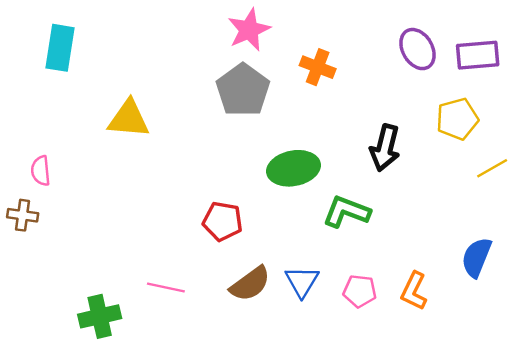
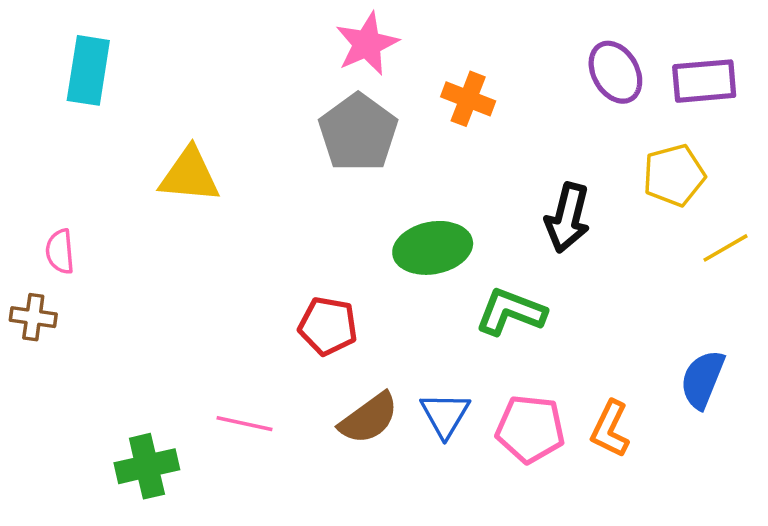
pink pentagon: (360, 291) -> (530, 429), size x1.4

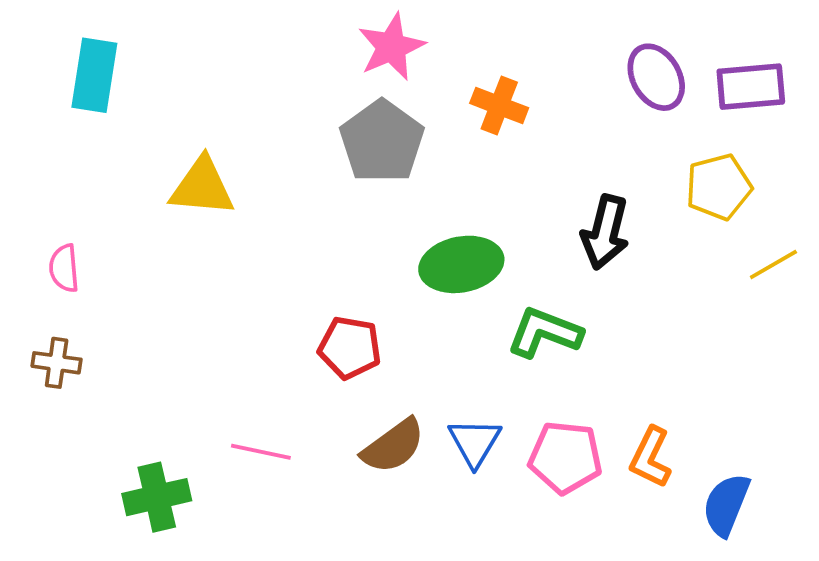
brown cross: (33, 317) -> (57, 363), moved
blue semicircle: (702, 379) -> (726, 505), moved

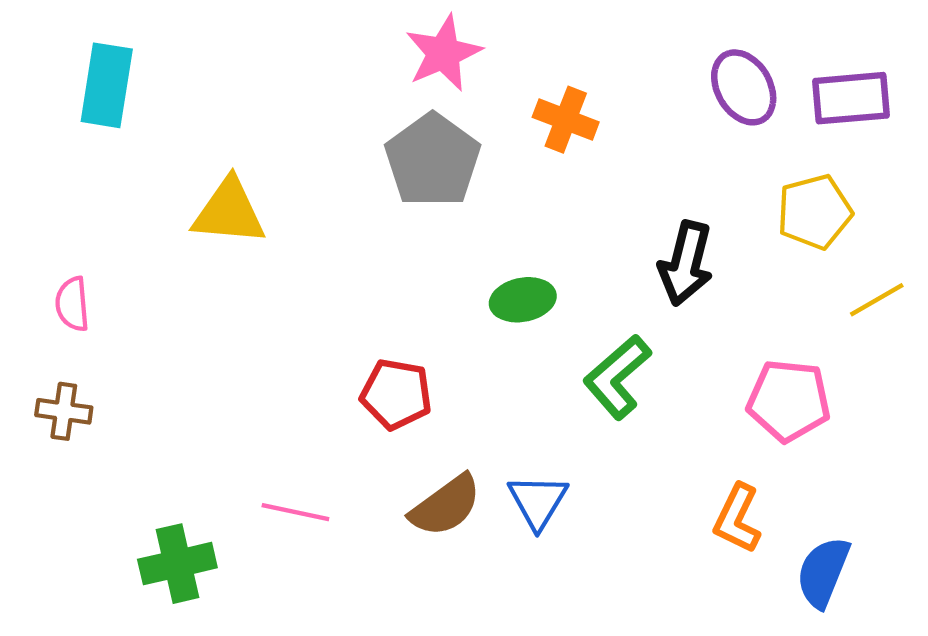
green ellipse: (461, 264) -> (523, 300), size x0.7
green L-shape: (545, 333) -> (617, 377), turned -62
pink pentagon: (565, 457) -> (789, 401), moved

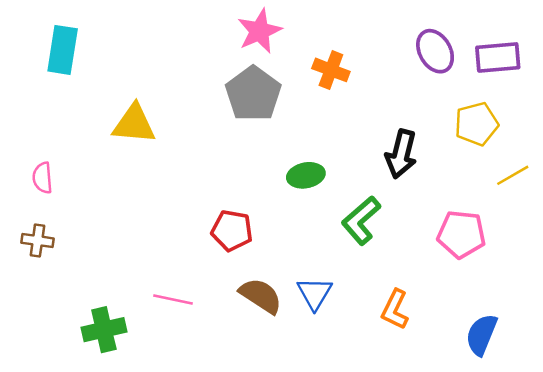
brown semicircle: (446, 506) -> (261, 296), turned -111
orange L-shape: (737, 519) -> (395, 310), moved

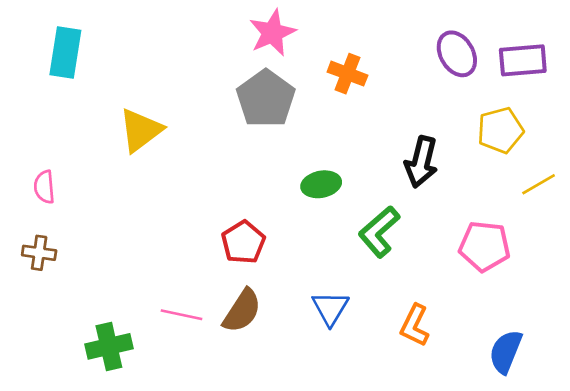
yellow triangle: (134, 124) -> (141, 130), turned -42
red pentagon: (232, 231) -> (243, 242), turned 30
brown semicircle: (261, 296) -> (242, 311), moved, turned 90

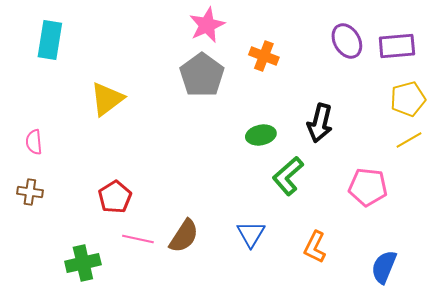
yellow pentagon: (500, 130) -> (408, 99), moved
green ellipse: (321, 184) -> (261, 135), moved
red pentagon: (243, 242) -> (115, 197), moved

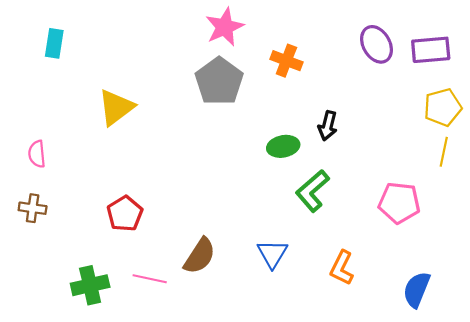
cyan rectangle: (50, 40) -> (54, 43), size x0.7
black arrow: (320, 123) -> (328, 126), moved, size x0.7
yellow line: (409, 140) -> (444, 152), turned -48
pink line: (138, 239) -> (150, 279), moved

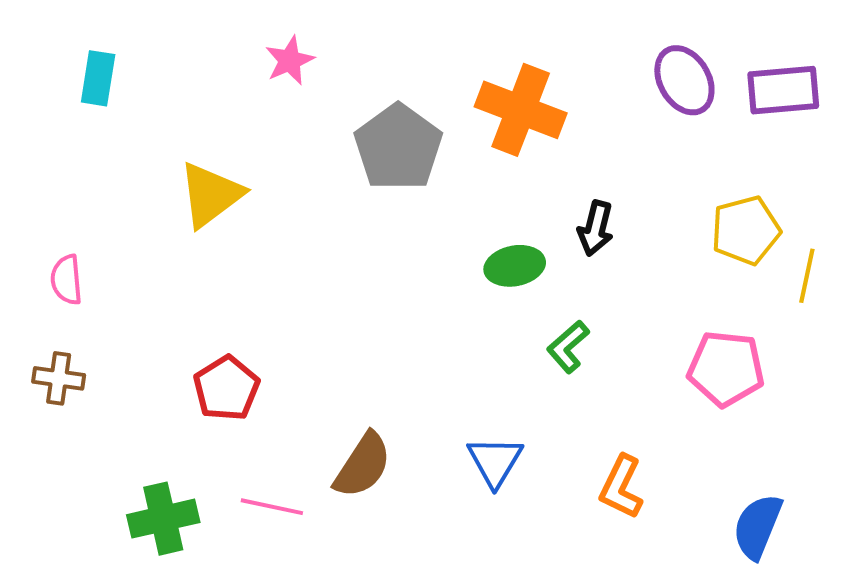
pink star: (225, 27) -> (290, 61), moved, size x0.7
orange cross: (286, 61) -> (521, 110), size x1.5
yellow pentagon: (443, 107) -> (746, 230), moved
green L-shape: (312, 191) -> (568, 347), size x0.7

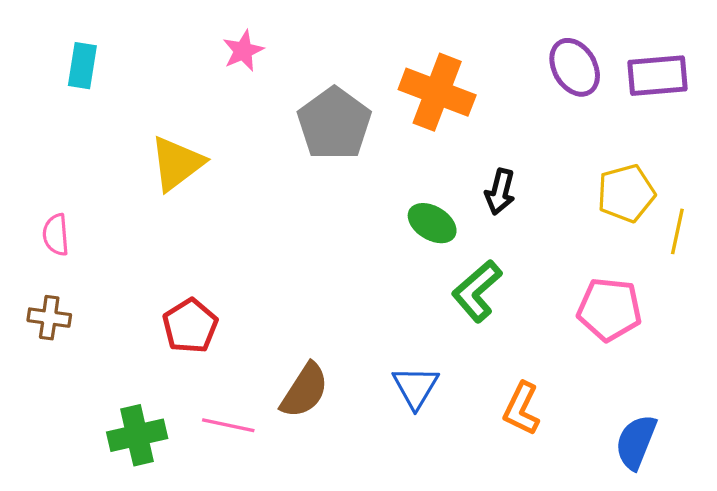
green ellipse: (515, 266) -> (432, 223), turned 42
green L-shape: (568, 347) -> (477, 291), size x1.4

